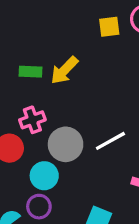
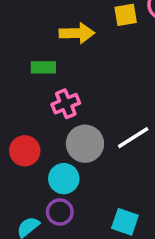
yellow arrow: (64, 70) -> (77, 33), moved, turned -132
pink cross: (32, 120) -> (66, 104), moved

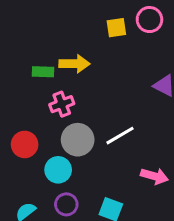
yellow arrow: (77, 33) -> (74, 64), moved
purple circle: (60, 212) -> (66, 204), moved

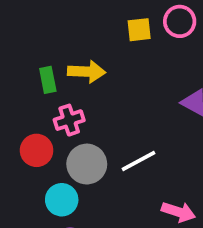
green rectangle: (43, 72) -> (48, 80), turned 75
red circle: (25, 144) -> (37, 150), moved

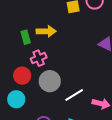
white line: (138, 161) -> (74, 95), moved
cyan circle: (62, 200) -> (16, 99), moved

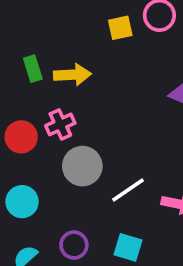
green rectangle: (26, 37) -> (33, 69), moved
red circle: (22, 76) -> (21, 137), moved

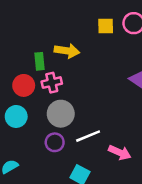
green rectangle: (33, 69) -> (39, 61), moved
cyan circle: (22, 202) -> (16, 116), moved
purple circle: (74, 245) -> (55, 142), moved

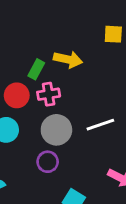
green rectangle: (39, 61) -> (36, 69), turned 30
white line: (88, 136) -> (100, 125), moved

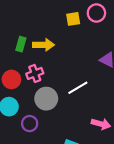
green rectangle: (36, 69) -> (21, 44), moved
purple circle: (48, 162) -> (30, 124), moved

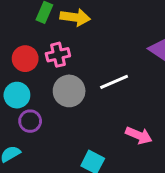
purple circle: (30, 124) -> (30, 121), moved

